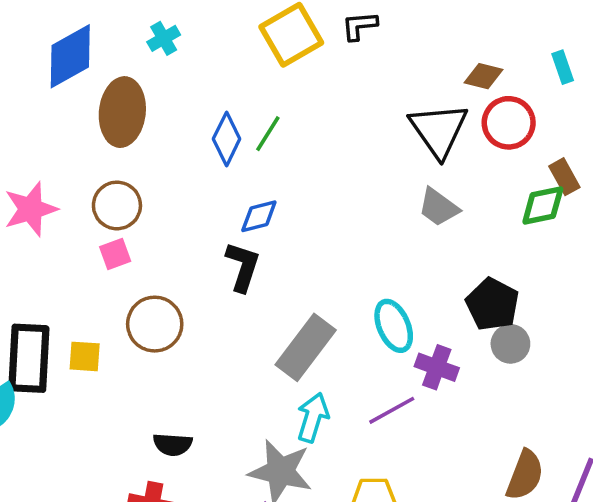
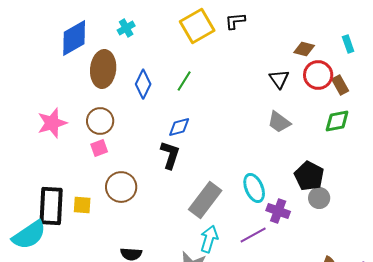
black triangle: (439, 130) -> (279, 79), size x0.6
blue diamond: (227, 139) -> (143, 84), moved
brown rectangle: (564, 177) -> (340, 85), moved

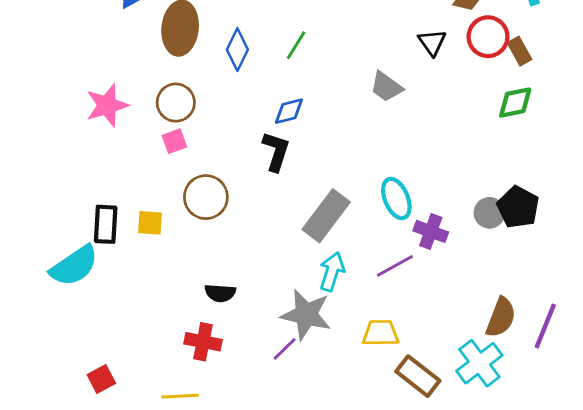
gray trapezoid: (279, 122) -> (386, 87), moved
black pentagon: (309, 176) -> (518, 207), moved
black rectangle: (51, 206) -> (106, 224), size x0.7

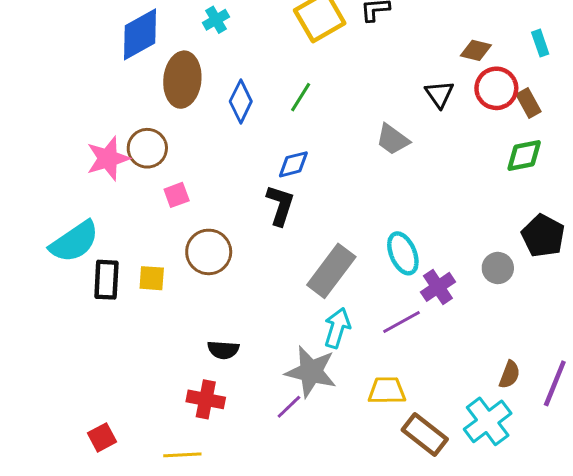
brown circle: (176, 103) -> (147, 148), moved
black pentagon: (518, 207) -> (543, 236), moved
purple cross: (431, 231) -> (438, 287), turned 36
cyan semicircle: (74, 266) -> (74, 242), moved
brown semicircle: (501, 317) -> (510, 375), size x0.7

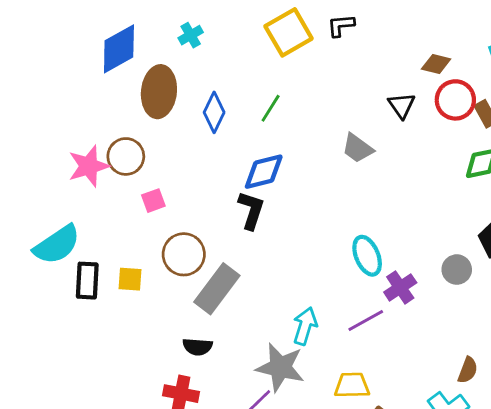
blue diamond: (293, 164) -> (264, 172), size x1.4
gray rectangle: (331, 271) -> (217, 289), moved

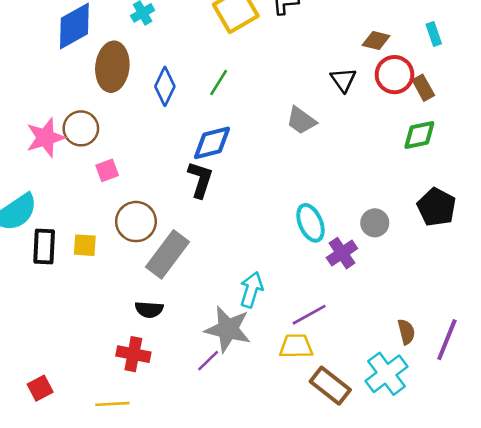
gray circle: (457, 270) -> (375, 223), moved
purple line: (366, 321) -> (309, 315), moved
brown semicircle: (468, 370) -> (406, 332), turned -35

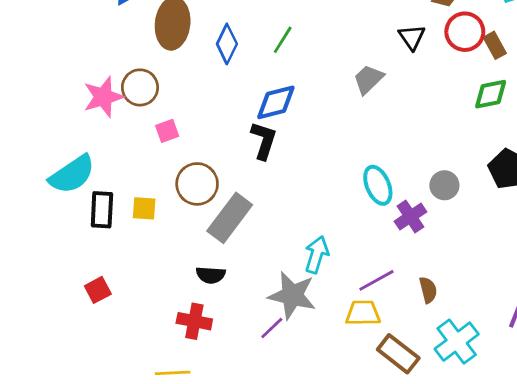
gray trapezoid: (301, 121) -> (368, 79), turned 100
brown semicircle: (406, 332) -> (428, 290), moved
red square: (40, 388) -> (98, 290), moved

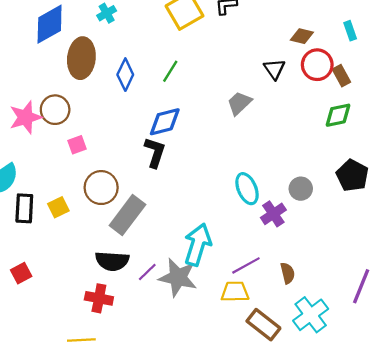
yellow square: (144, 208) -> (58, 207), turned -30
cyan arrow: (317, 255) -> (198, 245), size x1.4
black semicircle: (211, 275) -> (112, 261), size x1.4
purple line: (272, 328) -> (147, 272), moved

